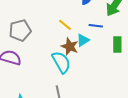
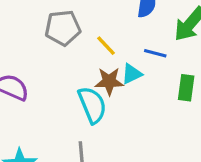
gray pentagon: (20, 30) -> (63, 28), moved
brown star: (70, 46) -> (109, 81), turned -30

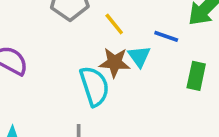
cyan triangle: (132, 74) -> (139, 56), turned -45

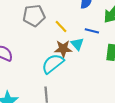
cyan semicircle: (94, 86) -> (53, 64), turned -105

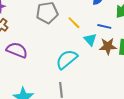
brown star: (63, 49) -> (108, 46), moved

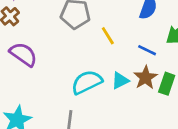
cyan triangle: (90, 40) -> (120, 81), moved, turned 32
brown star: (108, 46) -> (145, 78), turned 30

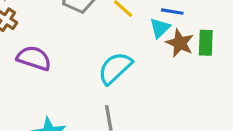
cyan triangle: (120, 81) -> (160, 28), moved

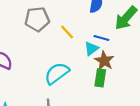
green rectangle: (206, 43) -> (100, 78), moved

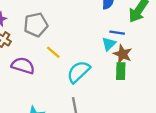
gray pentagon: (37, 19) -> (36, 25), moved
yellow line: (67, 32) -> (53, 52), moved

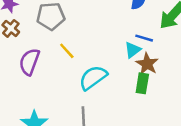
purple semicircle: (23, 66) -> (29, 62), turned -95

